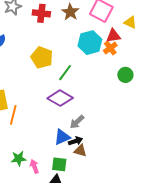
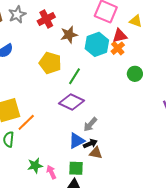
brown star: (70, 12) -> (69, 35), moved, turned 30
red cross: (41, 13) -> (46, 19), turned -30
orange line: (13, 115) -> (26, 122), turned 36

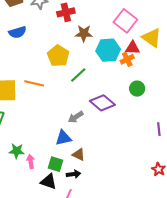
yellow triangle: (136, 21) -> (152, 38), size x1.5
purple diamond: (72, 102) -> (102, 103), moved
orange line: (26, 122) -> (34, 83), moved, turned 42
gray arrow: (90, 124) -> (76, 117), moved
black arrow: (90, 144) -> (74, 174), moved

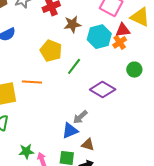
gray arrow: (76, 117) -> (80, 117), moved

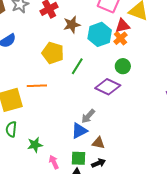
green circle: (134, 70) -> (123, 66), moved
green star: (26, 151) -> (35, 145), moved

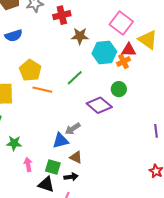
yellow pentagon: (53, 53) -> (30, 70), moved
orange line: (37, 86) -> (42, 90), moved

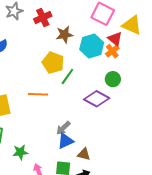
red triangle: (129, 50) -> (115, 39), turned 49
yellow pentagon: (30, 70) -> (53, 63), moved
gray arrow: (73, 129) -> (63, 128), moved

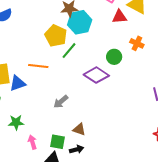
red triangle: (115, 39) -> (119, 17), turned -49
cyan hexagon: (92, 46) -> (80, 22), moved
orange cross: (112, 51) -> (137, 43), moved, turned -32
blue triangle: (65, 141) -> (18, 83), moved

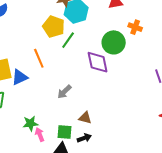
green circle: (114, 57) -> (114, 42), size x1.5
orange line: (38, 66) -> (39, 58), turned 66
purple diamond: (96, 75) -> (98, 62), turned 50
green star: (16, 122) -> (30, 123), moved

